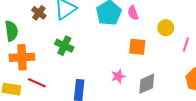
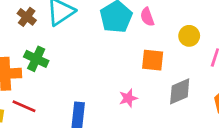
green cross: (64, 46) -> (36, 59), moved
gray diamond: (147, 84) -> (180, 91), moved

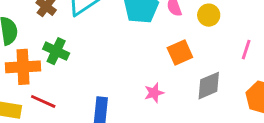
yellow circle: (189, 36) -> (209, 15), moved
orange square: (153, 60) -> (180, 52), turned -30

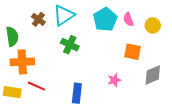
green cross: (56, 51) -> (70, 45), moved
orange square: (180, 52) -> (132, 52), turned 36

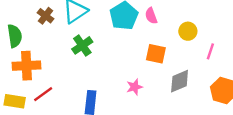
yellow circle: (153, 25) -> (188, 31), moved
green cross: (70, 45) -> (82, 45), turned 30
red line: (36, 86) -> (43, 94), turned -60

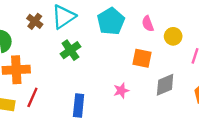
pink semicircle: (151, 16) -> (148, 24), moved
red line: (43, 94) -> (32, 97), turned -30

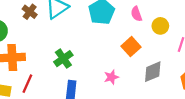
green cross: (70, 50) -> (63, 59), moved
orange square: (142, 58) -> (131, 47), turned 36

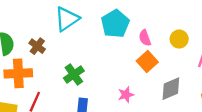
brown cross: (30, 12) -> (37, 46), moved
pink semicircle: (136, 14) -> (145, 38), moved

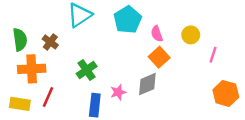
gray diamond: (171, 89) -> (147, 84), moved
pink star: (126, 95) -> (118, 92), moved

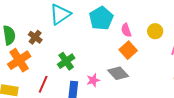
orange cross: (32, 69) -> (19, 60), turned -30
gray diamond: (147, 84) -> (118, 73), turned 70
red line: (48, 97) -> (43, 84), moved

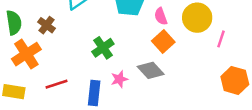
yellow circle: (155, 31) -> (197, 18), size x1.5
green cross: (66, 61) -> (103, 48), moved
red line: (43, 84) -> (57, 84), turned 48

